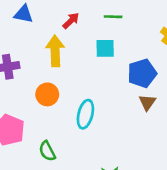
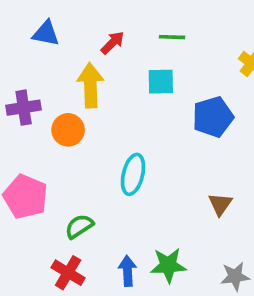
orange circle: (47, 94) -> (68, 130), moved
brown triangle: (147, 102) -> (220, 204), moved
green semicircle: (47, 151) -> (79, 226), turned 84

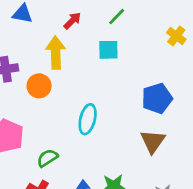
green line: (172, 37) -> (117, 17), turned -48
blue pentagon: (213, 117) -> (157, 98), moved
brown triangle: (220, 204) -> (153, 141), size x1.4

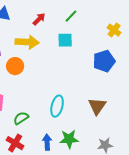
yellow arrow: (56, 53) -> (27, 42), turned 95
blue pentagon: (157, 98) -> (104, 61), moved
cyan ellipse: (88, 119) -> (57, 106), moved

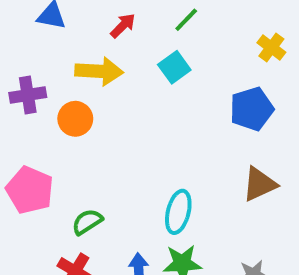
cyan square: (65, 40) -> (174, 67), turned -35
cyan ellipse: (57, 106) -> (178, 212), moved
brown triangle: (97, 106) -> (259, 184), moved, turned 30

